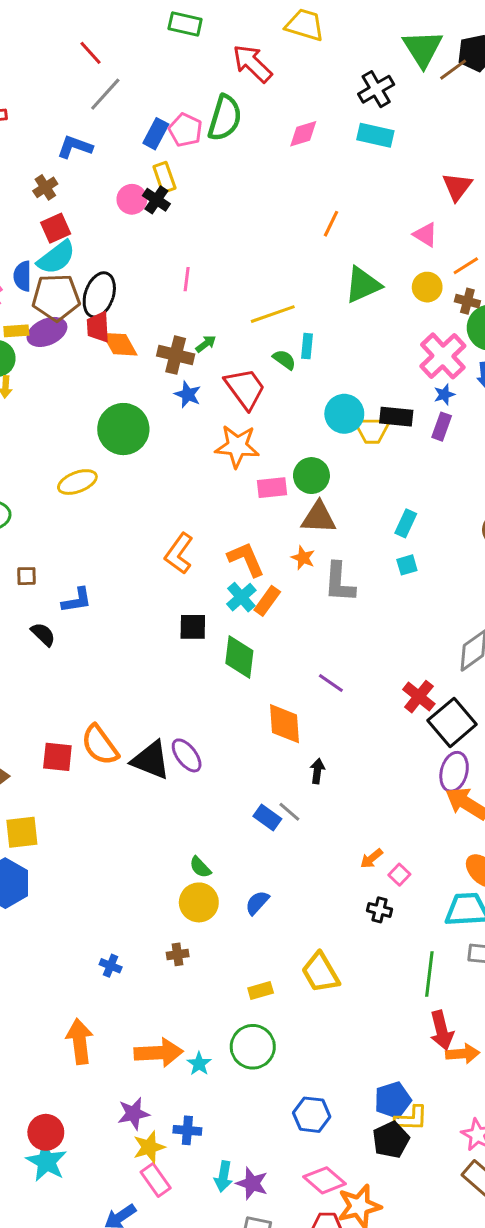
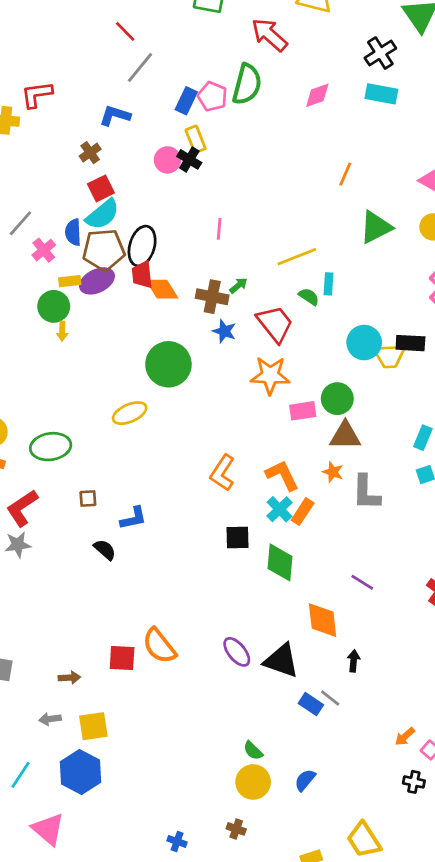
black triangle: (151, 760) -> (281, 661), moved
brown cross: (178, 954) -> (236, 829), turned 30

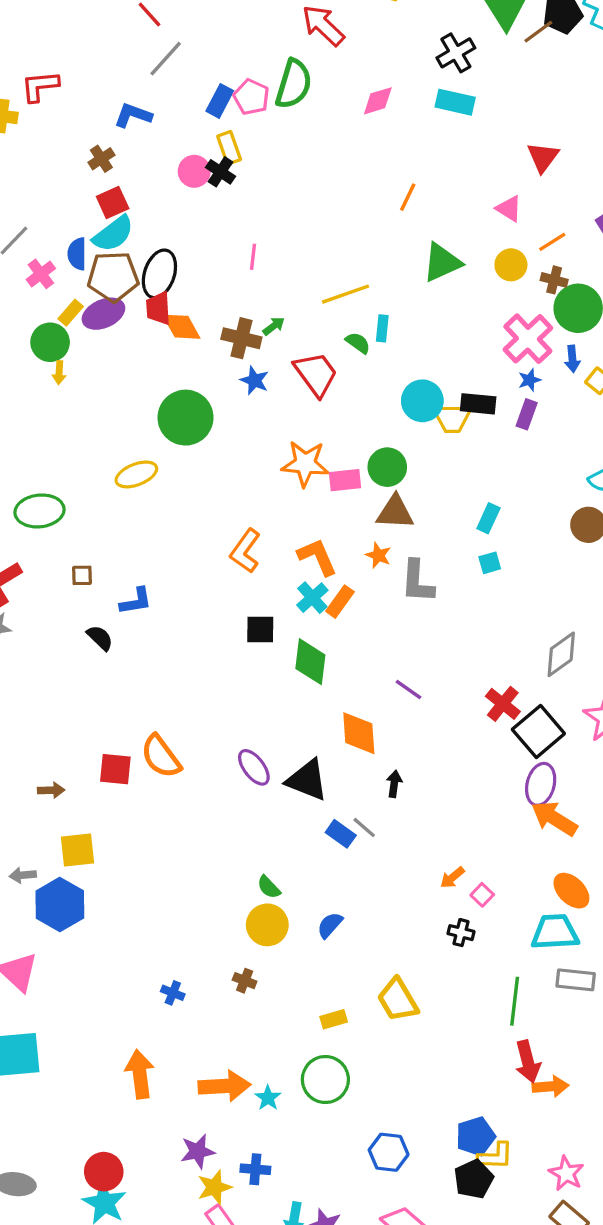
yellow rectangle: (70, 281) -> (71, 313), turned -45
orange star: (270, 375) -> (305, 464), moved
gray arrow: (50, 719) -> (23, 875), moved

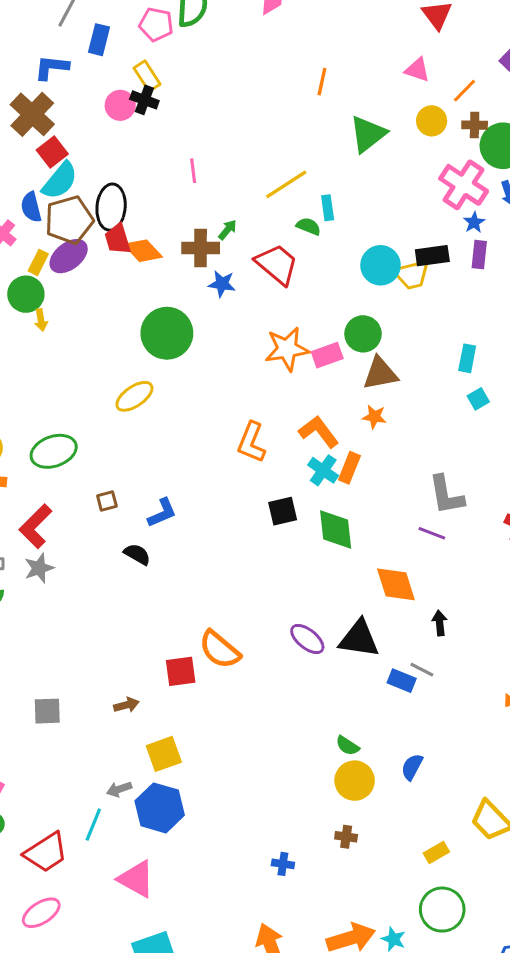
blue rectangle: (220, 101) -> (99, 40), moved
brown cross: (101, 159) -> (32, 114), size x1.8
gray L-shape: (417, 582) -> (446, 495), moved

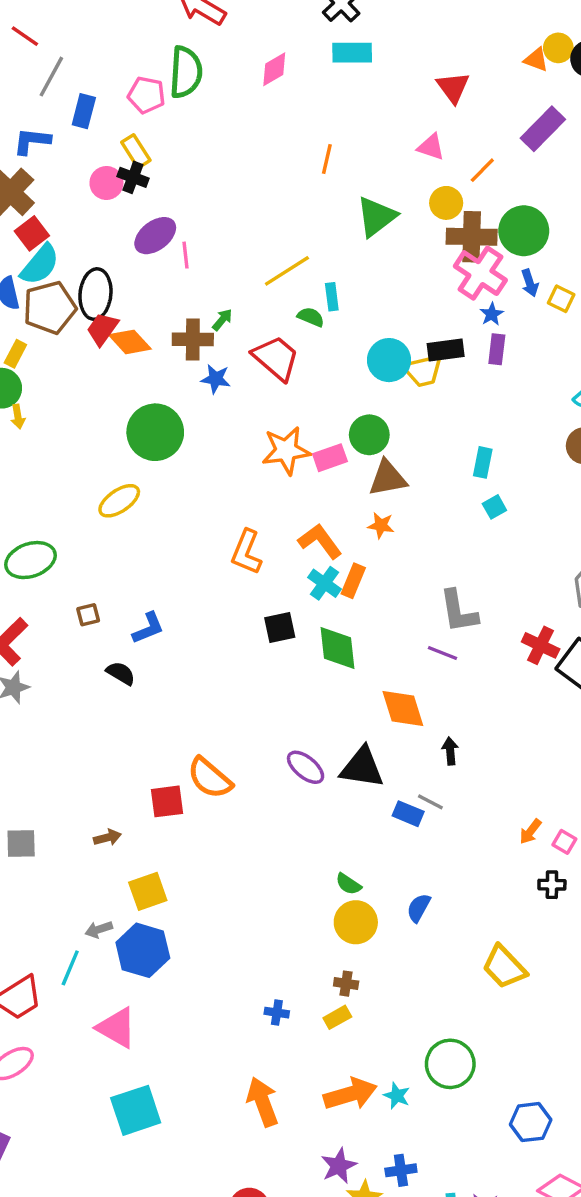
brown cross: (475, 125) -> (472, 237), moved, size x1.8
red trapezoid: (118, 239) -> (102, 329), turned 52
purple ellipse: (69, 256) -> (155, 236), moved
yellow rectangle: (436, 852) -> (337, 1017), moved

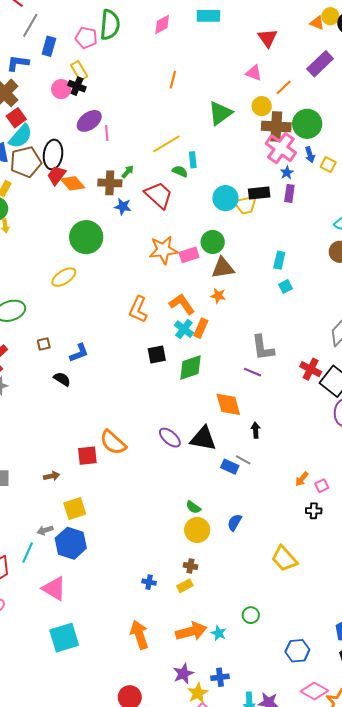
orange line: (327, 159) -> (173, 80), moved
green diamond: (338, 648) -> (191, 368), turned 76
pink square: (564, 842) -> (322, 486), turned 32
green circle: (450, 1064) -> (251, 615), size x0.6

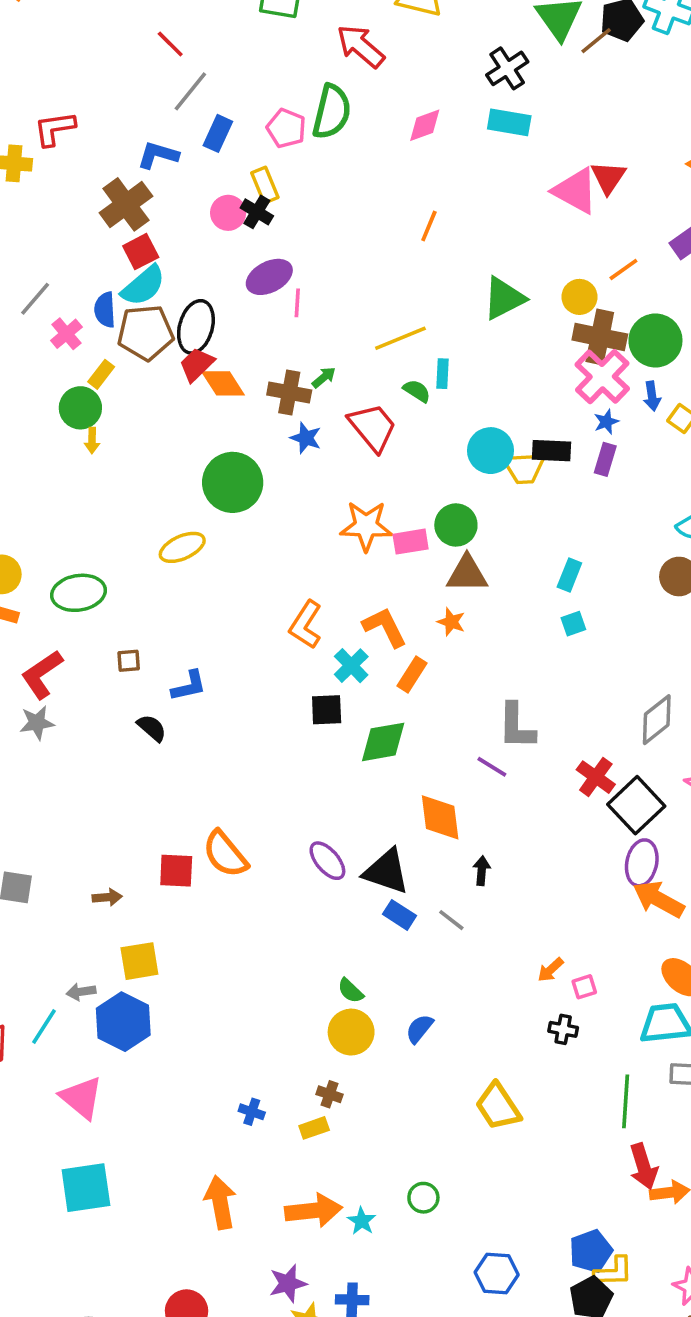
pink triangle: (254, 73) -> (575, 191), moved, size x1.6
cyan cross: (184, 329) -> (351, 666), moved
blue rectangle: (230, 467) -> (399, 915), moved

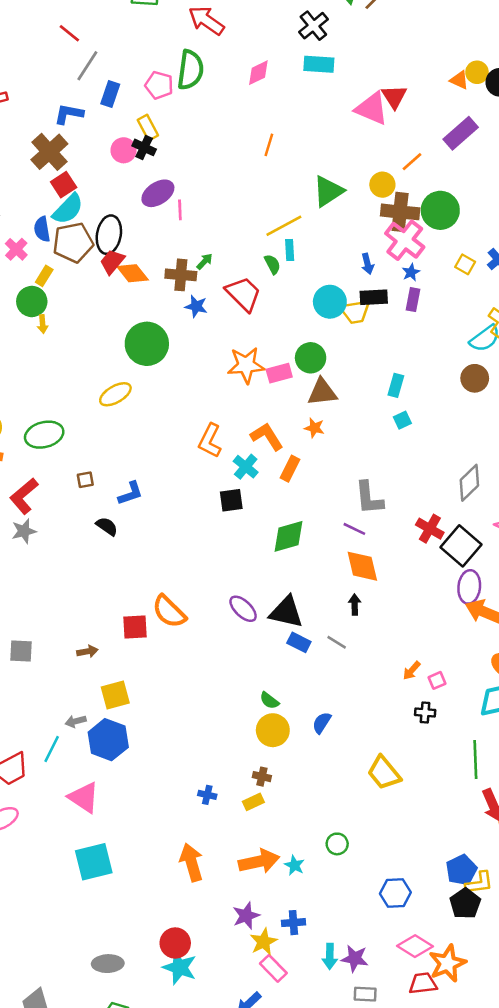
yellow line: (400, 338) -> (284, 226), moved
green semicircle: (417, 391) -> (272, 264), turned 36
blue arrow: (652, 396) -> (367, 264), moved
green diamond: (383, 742) -> (289, 536), moved
orange diamond: (440, 817) -> (362, 566), moved

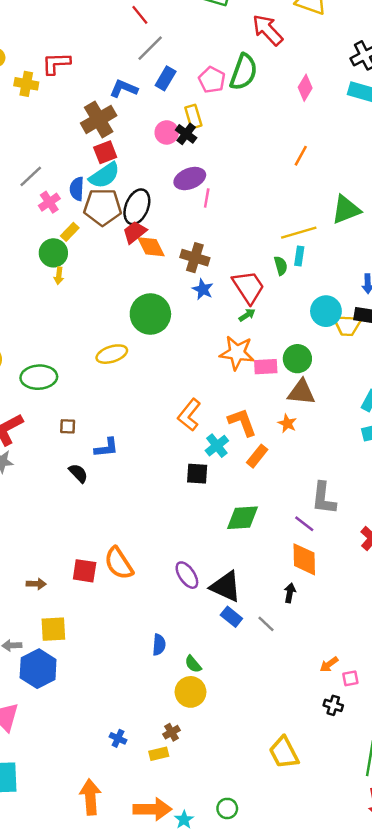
pink diamond: (258, 73) -> (305, 88), turned -45
green arrow: (205, 261) -> (247, 315), moved
blue semicircle: (322, 723) -> (159, 645), moved, turned 140
brown cross: (262, 777) -> (172, 732), turned 35

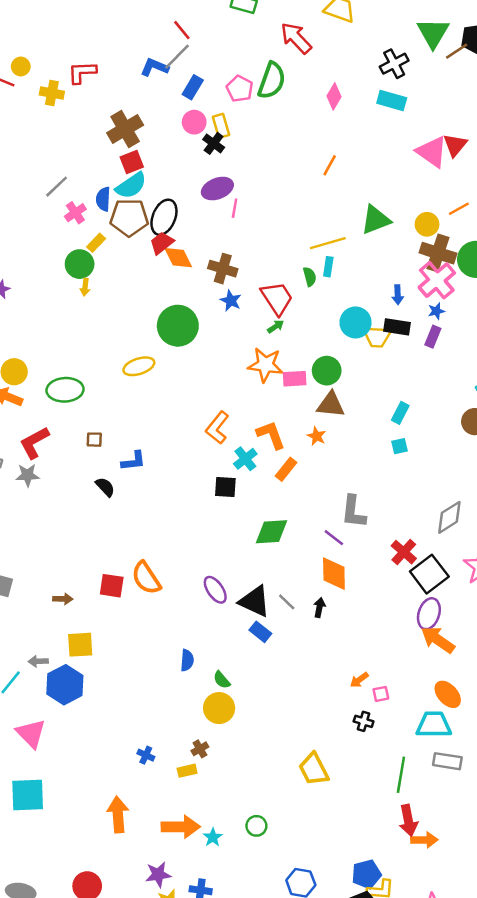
red line: (140, 15) -> (182, 30), moved
blue L-shape: (124, 89) -> (155, 67), moved
pink circle: (167, 132) -> (194, 122), moved
gray line: (266, 624) -> (287, 602), moved

